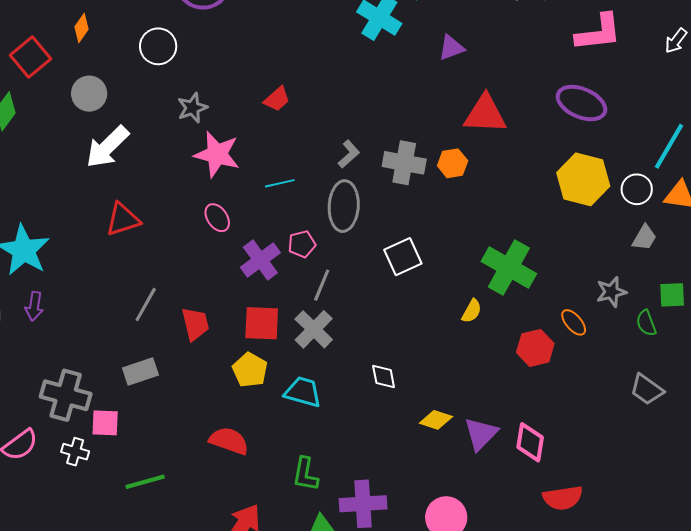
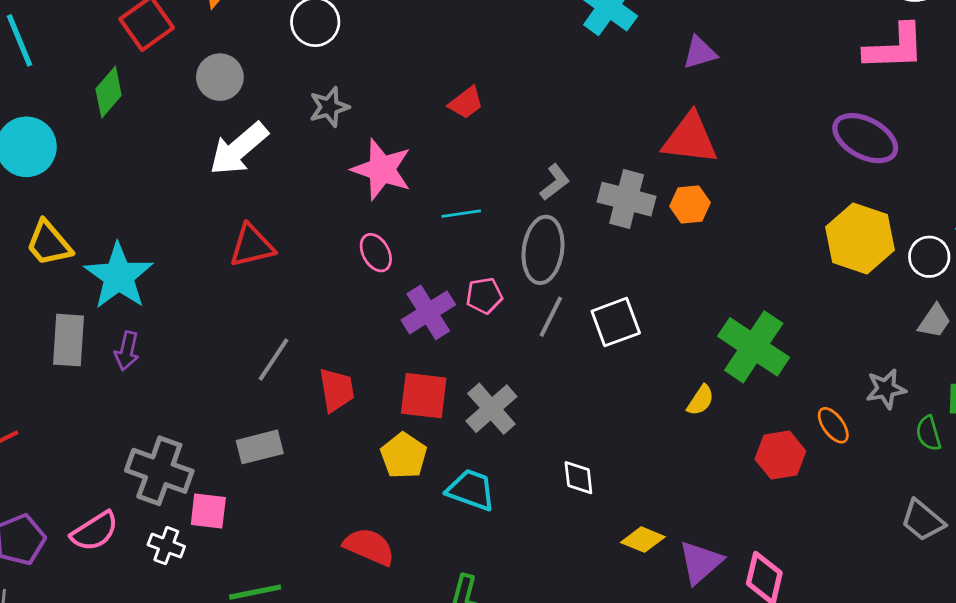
gray star: (192, 108) -> (329, 107), moved
red triangle: (485, 114) -> (690, 139), moved
gray line: (322, 285) -> (551, 317), moved

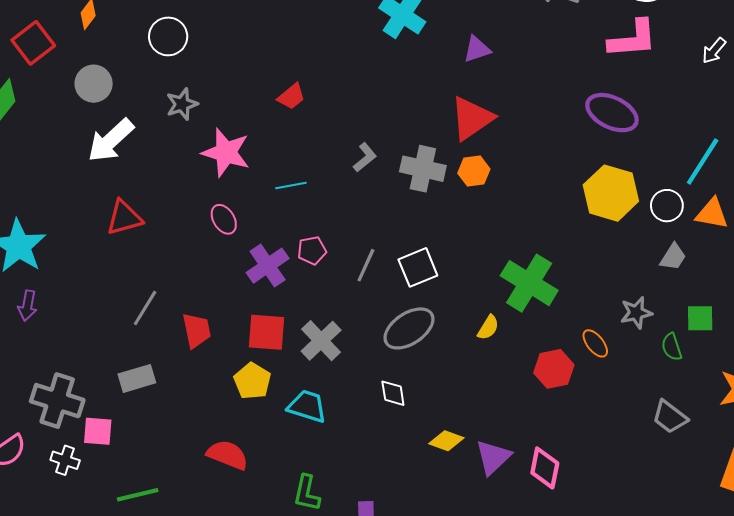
red triangle: (690, 139) -> (472, 118), turned -39
gray ellipse: (543, 250) -> (409, 328), moved, turned 51

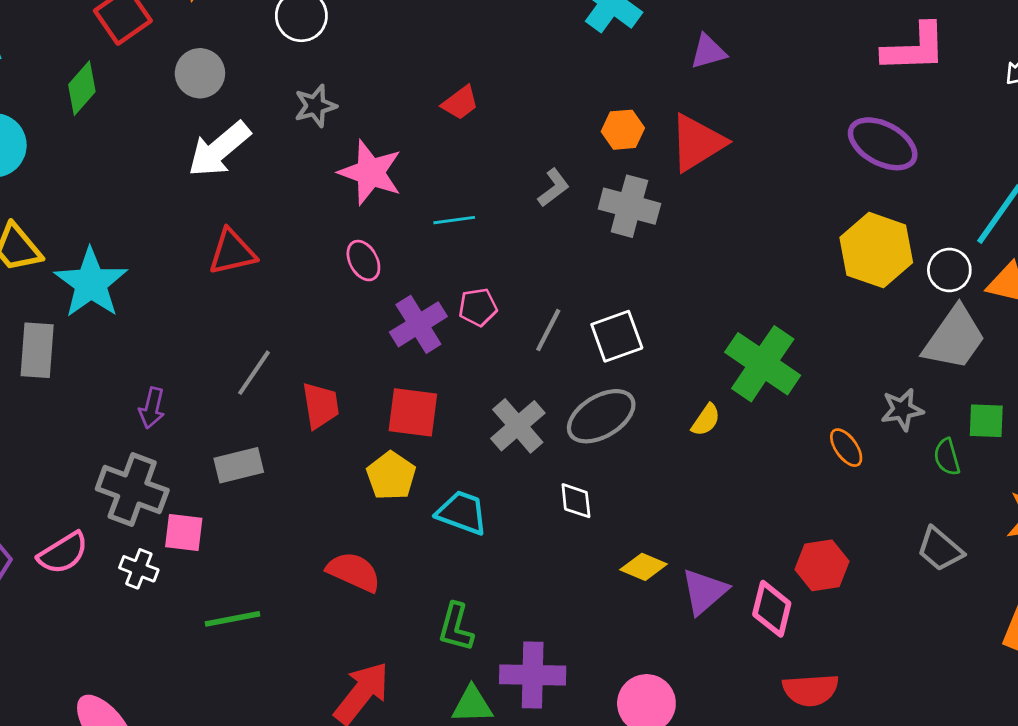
orange hexagon: (474, 171) -> (623, 130), moved
gray trapezoid: (673, 257) -> (954, 338), size x1.8
purple arrow: (27, 306) -> (152, 408), moved
gray cross: (321, 341) -> (518, 426), moved
red hexagon: (554, 369) -> (822, 565), moved

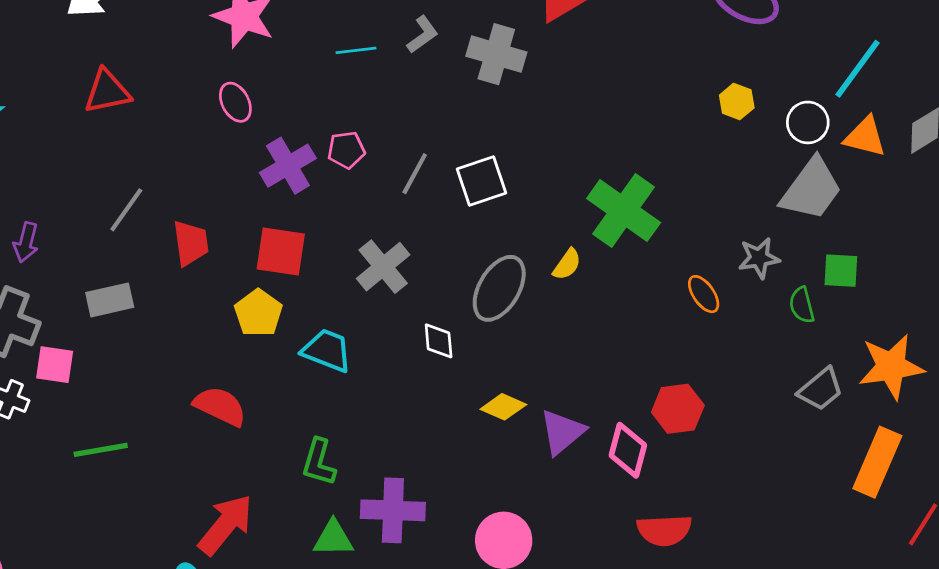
cyan line: (454, 220) -> (356, 50), moved
yellow hexagon: (876, 250) -> (737, 102), size x0.5
gray ellipse: (601, 416) -> (499, 288), moved, turned -30
gray trapezoid: (940, 549) -> (821, 389), moved, turned -81

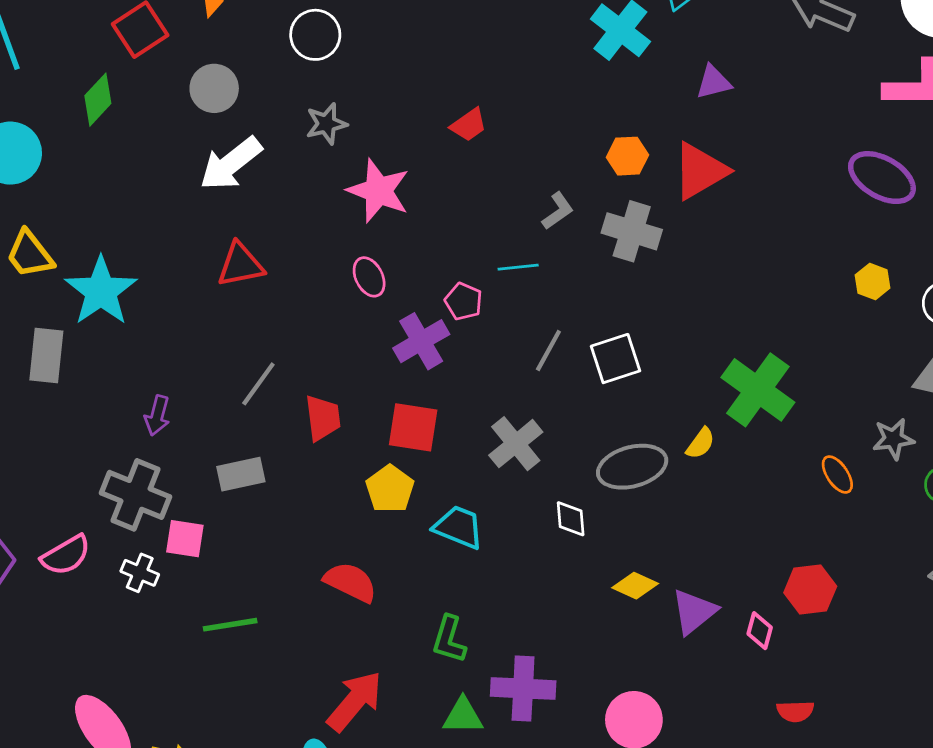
cyan line: (356, 50) -> (518, 267), moved
pink pentagon: (346, 150) -> (464, 301), moved, turned 30
gray ellipse: (499, 288) -> (632, 467), turned 44
pink diamond: (628, 450) -> (760, 631), size x0.7
red semicircle: (664, 530) -> (795, 711), size x0.7

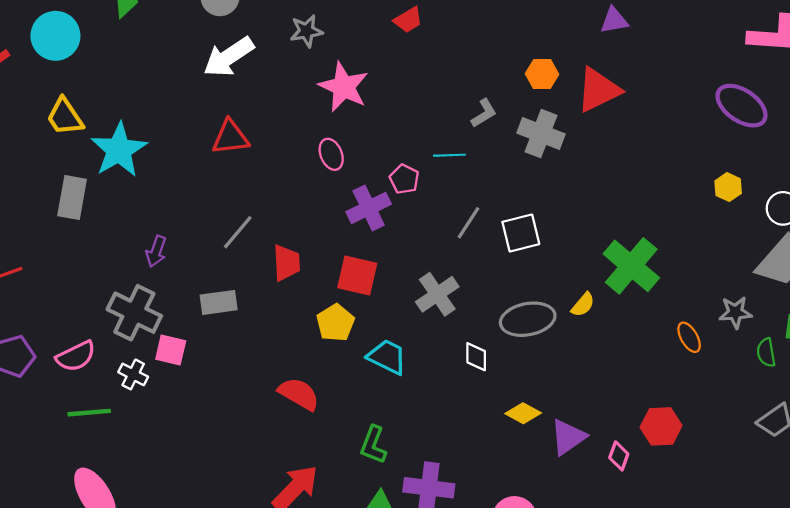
red trapezoid: (469, 125) -> (408, 20), moved
green line: (230, 625) -> (89, 413), moved

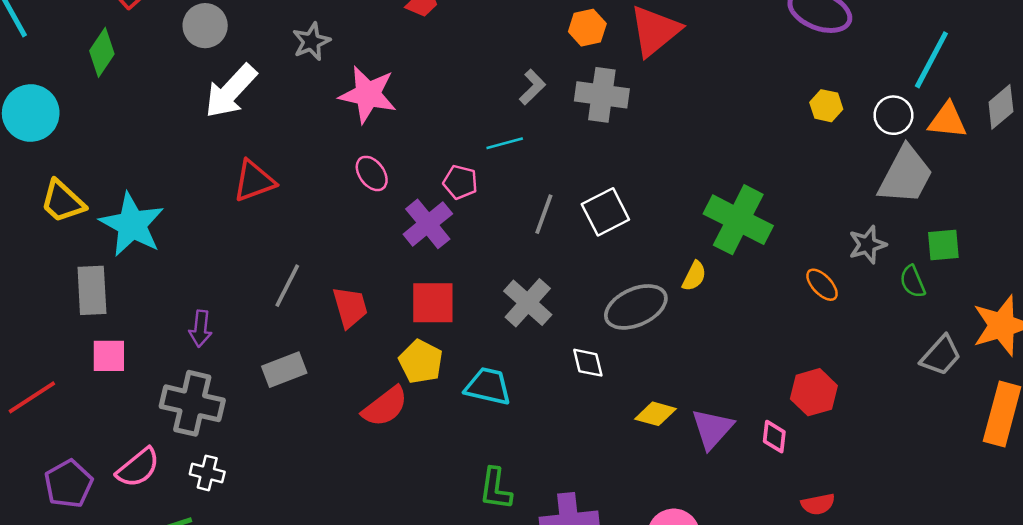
pink square: (171, 350) -> (109, 356), moved
red semicircle: (299, 394) -> (385, 407), moved, turned 126

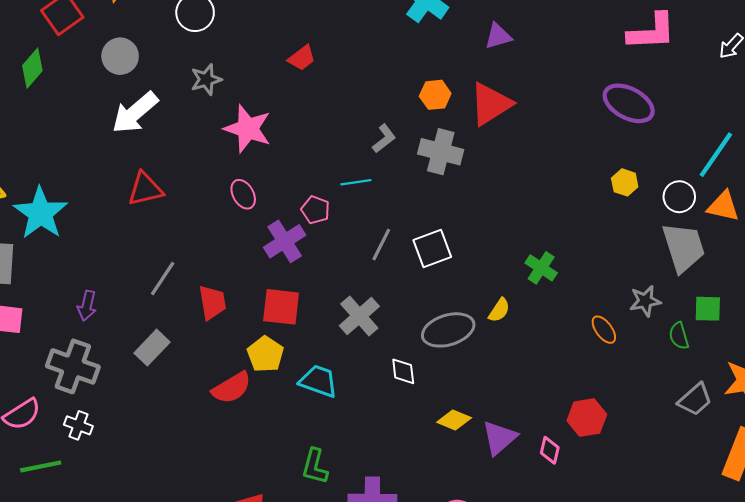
gray trapezoid: (906, 175) -> (683, 247), turned -52
green cross: (738, 220) -> (541, 268), size x0.6
gray rectangle: (284, 370) -> (152, 348), turned -32

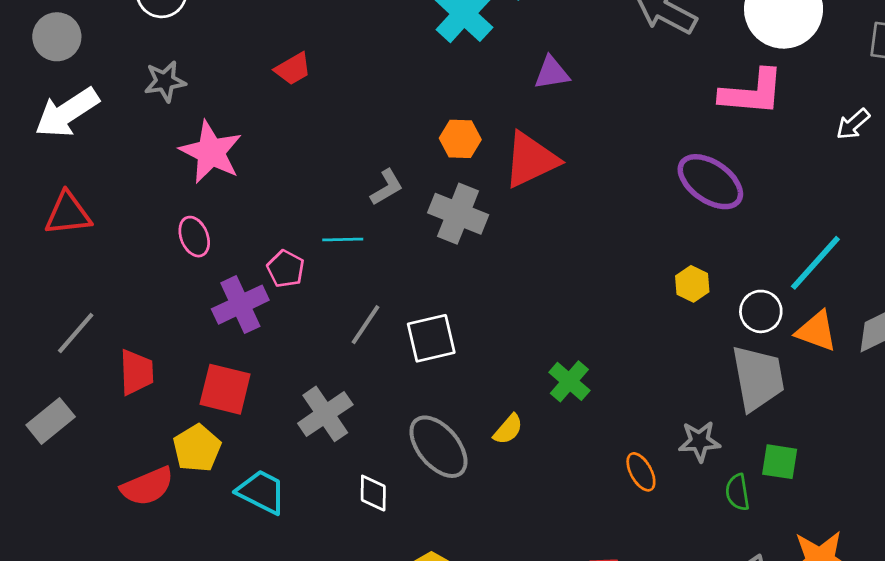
gray ellipse: (448, 330) -> (438, 447), turned 60

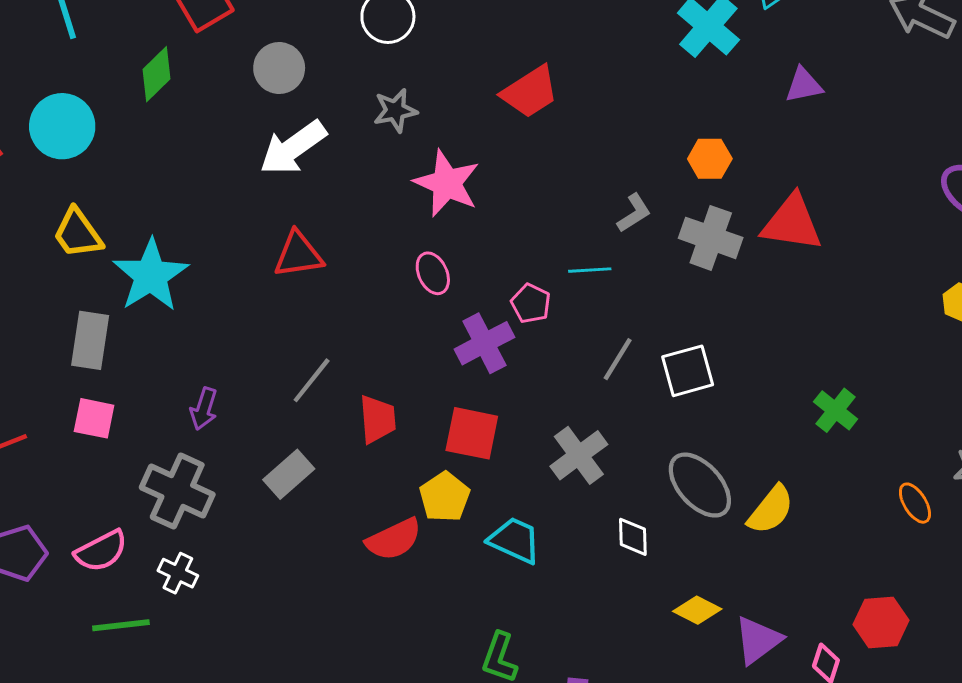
red trapezoid: (293, 69) -> (530, 92), size x1.5
red triangle: (531, 160) -> (792, 223), moved, turned 36
yellow semicircle: (508, 429) -> (771, 510), moved, size x1.5

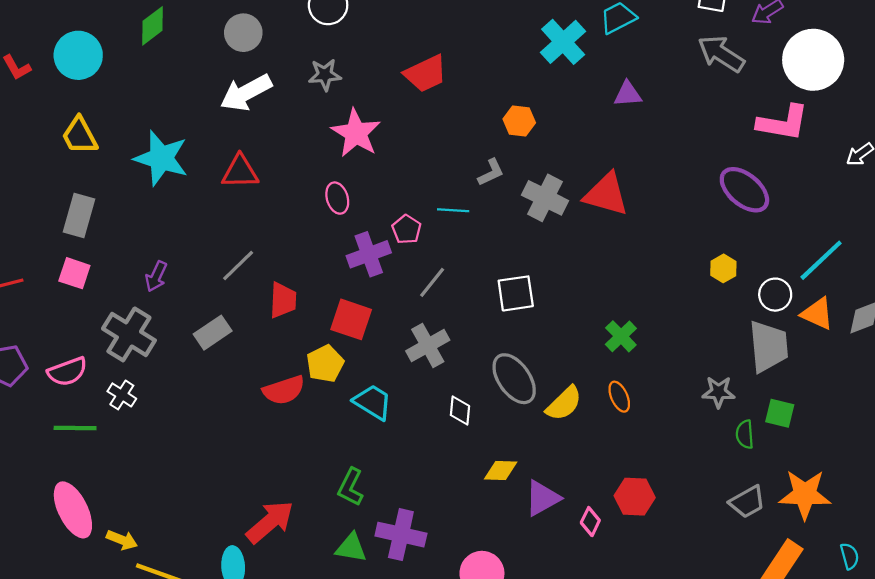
orange hexagon: (710, 159) -> (519, 121), moved
cyan star: (151, 275) -> (161, 158), moved, turned -30
gray line: (618, 359) -> (432, 282), moved
orange ellipse: (915, 503) -> (619, 397), moved
yellow diamond: (697, 610) -> (501, 470), turned -32

